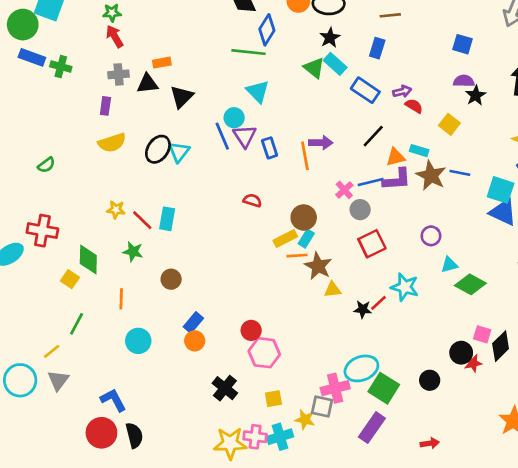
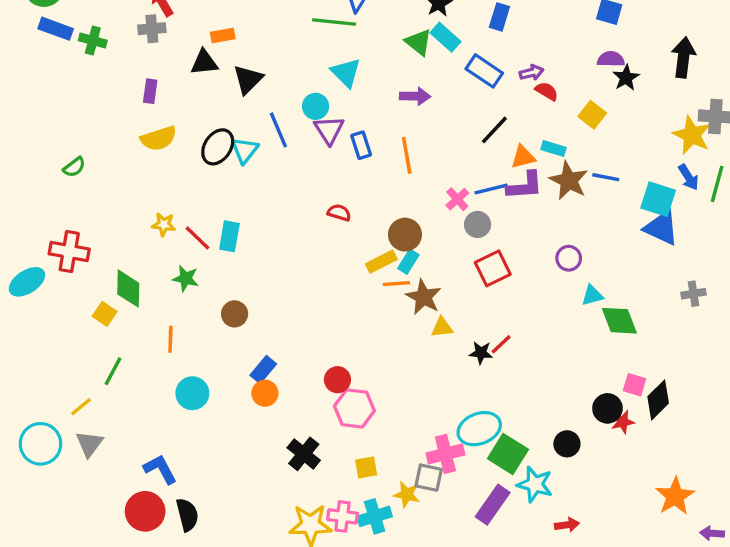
gray cross: (119, 74) -> (152, 29), moved
blue line: (222, 136) -> (278, 130), moved
purple arrow: (321, 143) -> (415, 96), moved
green diamond: (470, 284) -> (619, 321), turned 40
cyan star: (405, 287) -> (535, 484), moved

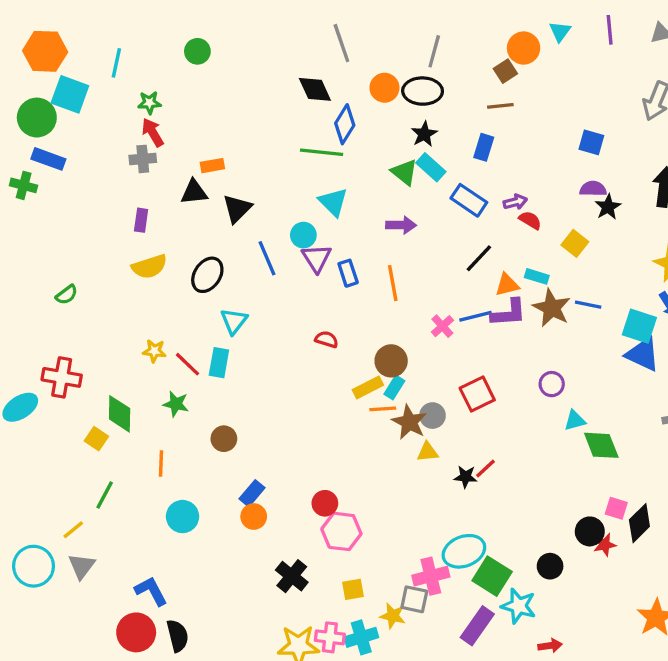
green cross: (93, 41) -> (24, 185), moved
cyan triangle: (245, 150) -> (234, 321), moved
gray circle: (478, 224) -> (432, 416), moved

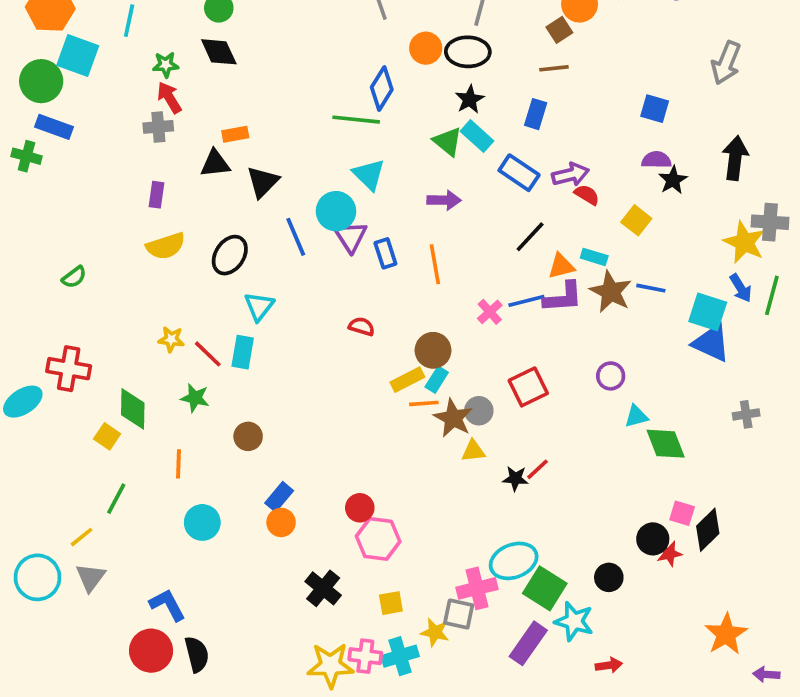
black diamond: (315, 89) -> (219, 52), moved
purple arrow: (515, 202) -> (570, 175), size x1.4
cyan circle: (303, 235) -> (336, 211), size x1.4

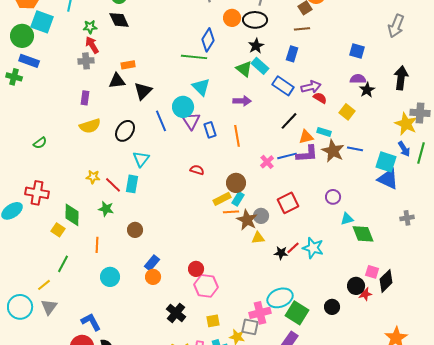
cyan star: (574, 621) -> (313, 248), moved

